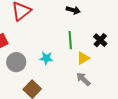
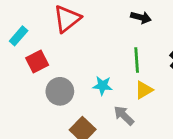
yellow triangle: (83, 58) -> (144, 90), moved
gray arrow: (83, 79) -> (124, 116), moved

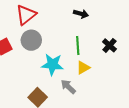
cyan star: (103, 86) -> (52, 64), size x1.5
gray circle: (60, 91) -> (31, 40), moved

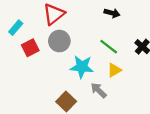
green line: (78, 45) -> (109, 47), turned -48

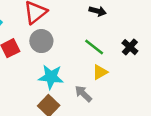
cyan star: (82, 67) -> (51, 77), moved

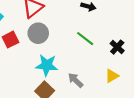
black cross: (130, 47) -> (117, 47), moved
yellow triangle: (100, 72) -> (112, 76), moved

